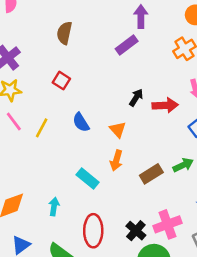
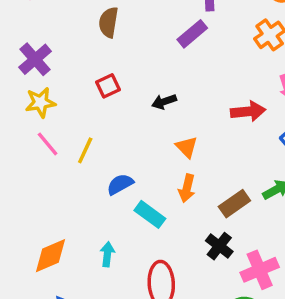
red square: (61, 81) -> (108, 86), turned 36
black arrow: (136, 98) -> (164, 102), moved, turned -138
blue semicircle: (81, 122) -> (120, 184), moved, turned 96
black cross: (136, 231) -> (219, 246), moved

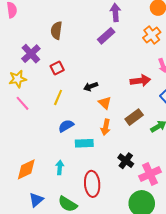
purple cross: (35, 59) -> (31, 54), moved
black arrow: (164, 102) -> (91, 86), moved
yellow line: (85, 150) -> (58, 97), moved
brown rectangle: (234, 204) -> (134, 117), moved
cyan rectangle: (150, 214) -> (84, 143), turned -36

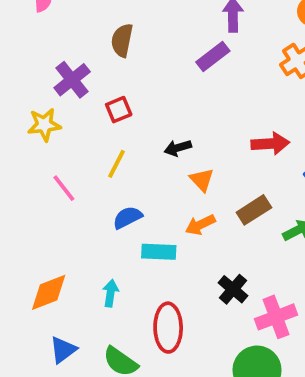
pink line: (23, 103) -> (64, 188), moved
orange arrow: (106, 127) -> (200, 225), turned 49

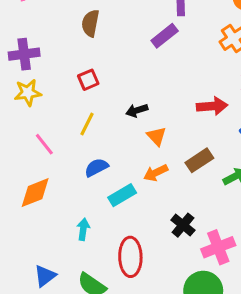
purple cross: (72, 80) -> (24, 54), moved, turned 32
cyan rectangle: (159, 252) -> (122, 195), turned -32
orange diamond: (49, 292) -> (35, 193), moved

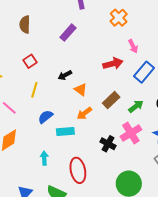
purple rectangle: (165, 36) -> (68, 33), moved
cyan rectangle: (122, 195) -> (65, 132), turned 36
pink cross: (218, 247) -> (131, 133), moved

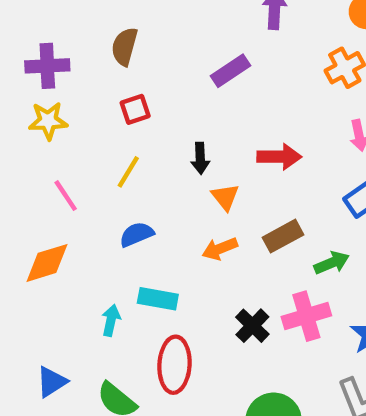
brown semicircle: (25, 25) -> (125, 47), moved
red arrow: (113, 64) -> (279, 157), moved
black arrow: (65, 75) -> (200, 158), turned -80
cyan rectangle: (65, 132) -> (158, 299), moved

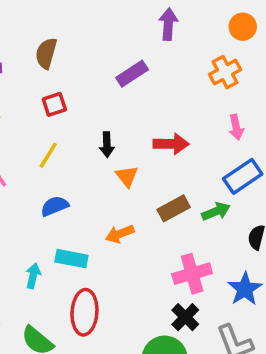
orange arrow: (220, 249) -> (120, 234), moved
green arrow: (332, 263) -> (216, 211), moved
black cross: (252, 326) -> (185, 317), moved

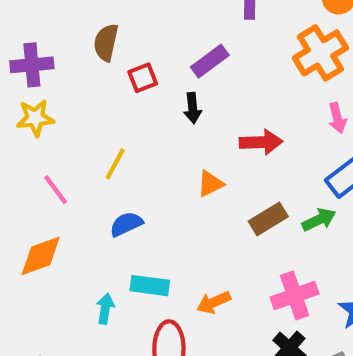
orange cross: (225, 72) -> (320, 53), size x1.4
red square: (54, 104) -> (143, 78), moved
black arrow: (107, 145) -> (193, 108), moved
orange triangle: (127, 176) -> (210, 184), turned 45
orange arrow: (120, 234) -> (214, 302), moved

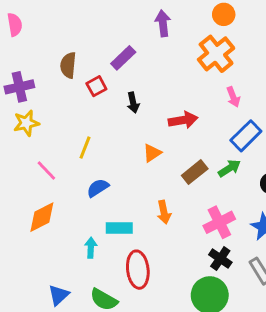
purple rectangle: (210, 61) -> (123, 58), moved
orange arrow: (214, 302) -> (164, 212), moved, turned -70

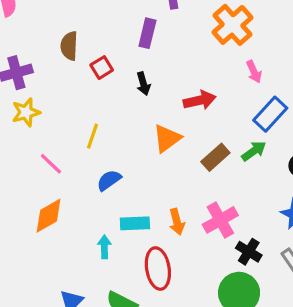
purple rectangle: (123, 58) -> (147, 33), moved, turned -30
orange triangle: (152, 153) -> (167, 138), size x1.4
orange arrow: (164, 212) -> (177, 222), moved
pink cross: (219, 222) -> (220, 220), moved

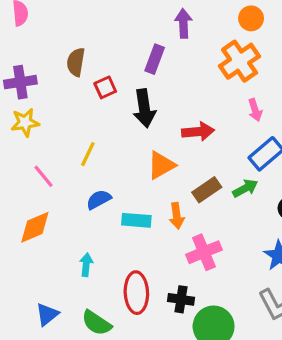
black arrow: (143, 84) -> (144, 108), size x1.6
orange arrow: (177, 222) -> (177, 216), moved
cyan rectangle: (135, 223) -> (136, 220), moved
black cross: (249, 252) -> (181, 299), moved, turned -30

